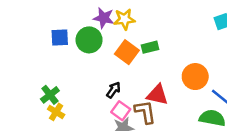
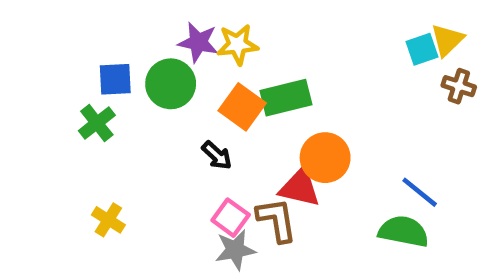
green rectangle: (150, 47) -> (286, 98), size x1.5
orange circle: (195, 77) -> (325, 158), moved
black arrow: (113, 90) -> (217, 155), moved, turned 98
green cross: (50, 95) -> (97, 123), moved

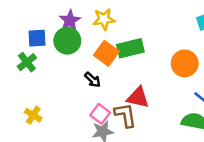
purple star: (198, 42) -> (70, 20), moved, turned 30
orange circle: (325, 158) -> (185, 63), moved

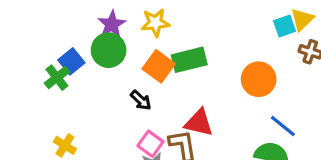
blue square: (37, 38) -> (71, 61), moved, turned -36

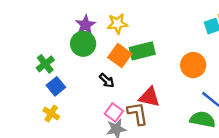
blue square: (71, 61) -> (56, 86), moved

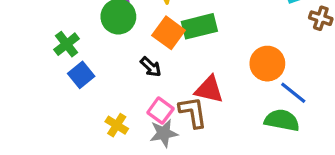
orange circle: (193, 65) -> (267, 64), moved
yellow cross: (51, 114) -> (117, 125), moved

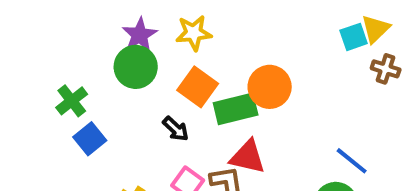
green rectangle: (199, 26) -> (236, 109), moved
orange circle: (267, 64) -> (270, 87), moved

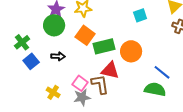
cyan square: (354, 37) -> (140, 15), moved
orange circle: (270, 87) -> (131, 51), moved
black arrow: (176, 129) -> (58, 56), moved, turned -40

